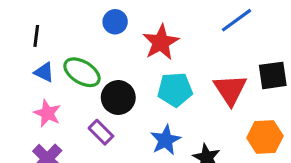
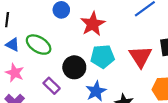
black circle: (118, 97) -> (74, 67), moved

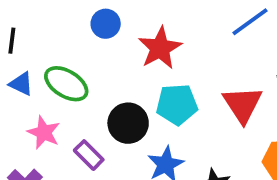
pink star: (15, 73) -> (44, 132), moved

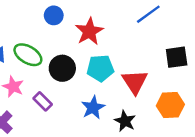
red triangle: (243, 104) -> (135, 82), moved
black circle: (128, 123) -> (62, 68), moved

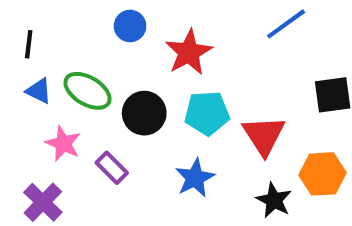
black star: (125, 121) -> (274, 200), moved

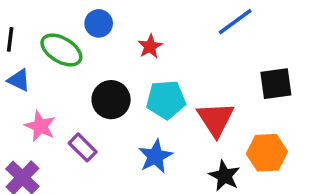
red star: (189, 52) -> (150, 46), size x0.6
green ellipse: (87, 91) -> (61, 50), moved

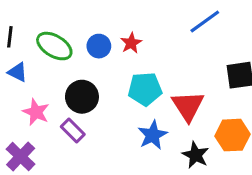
blue circle: (99, 23) -> (99, 46), moved
black circle: (111, 100) -> (82, 97), moved
blue star: (155, 156) -> (153, 135), moved

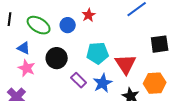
red star: (131, 43) -> (89, 15), moved
blue triangle: (18, 72) -> (24, 48), moved
purple rectangle: (73, 130) -> (79, 80), moved

